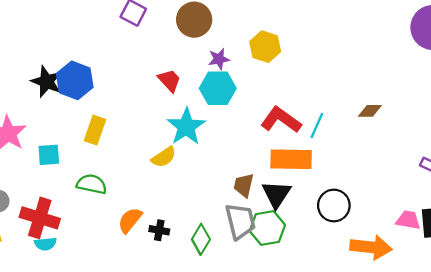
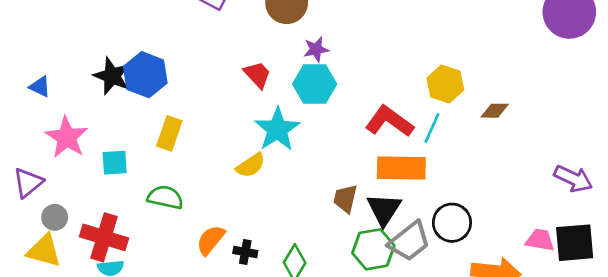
yellow hexagon: (265, 47) -> (445, 84), moved
gray trapezoid: (240, 221) -> (409, 241), moved, turned 66

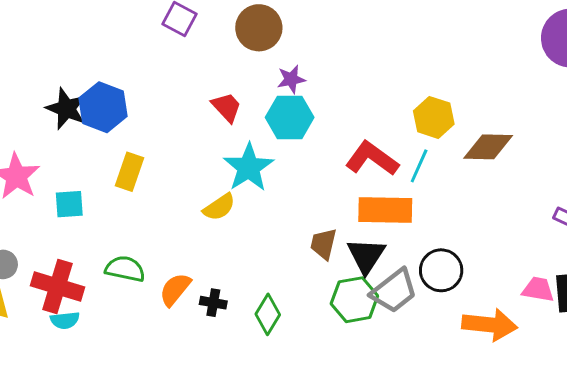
brown diamond: (495, 111) -> (488, 147), size x1.6
green semicircle: (165, 197) -> (125, 269), moved

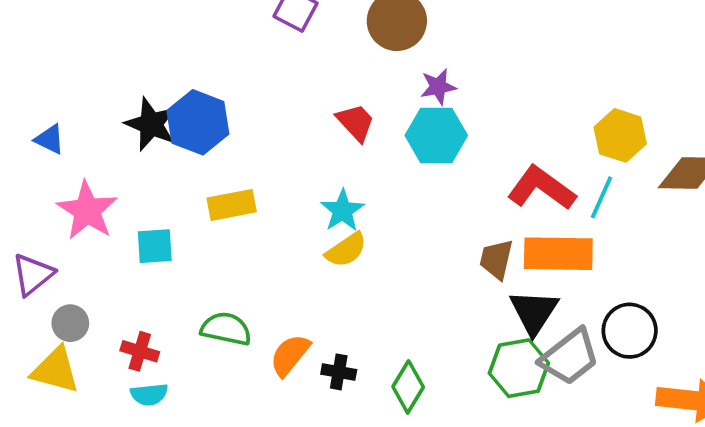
cyan star: (249, 167) -> (342, 211), moved, size x0.7
yellow rectangle: (129, 172) -> (232, 205), turned 60
brown trapezoid: (324, 244) -> (496, 259), moved
red cross: (57, 286) -> (140, 351), size x0.6

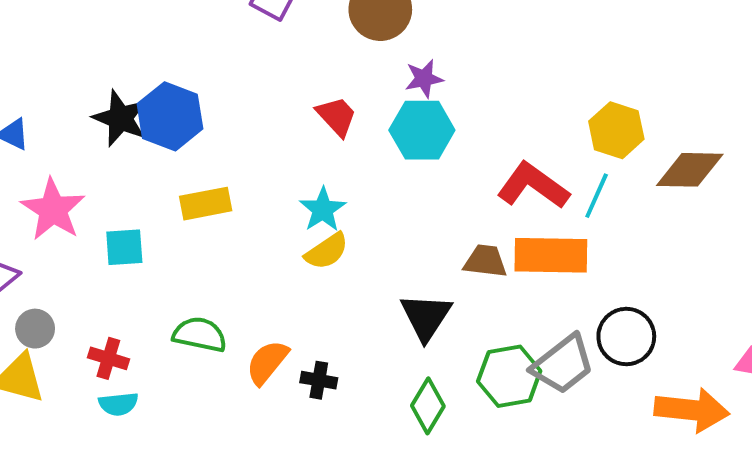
brown trapezoid: (496, 259) -> (485, 261), turned 84
black triangle: (534, 312) -> (426, 317), moved
green diamond: (408, 387) -> (428, 406), moved

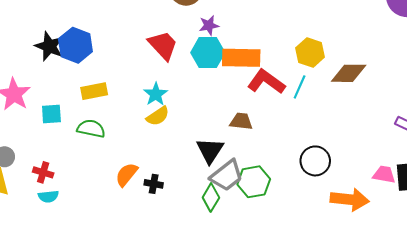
red trapezoid: (337, 116) -> (163, 45), size x1.4
orange rectangle: (551, 255) -> (241, 58), moved
green semicircle: (200, 335) -> (91, 129), moved
gray trapezoid: (563, 364) -> (227, 176), moved

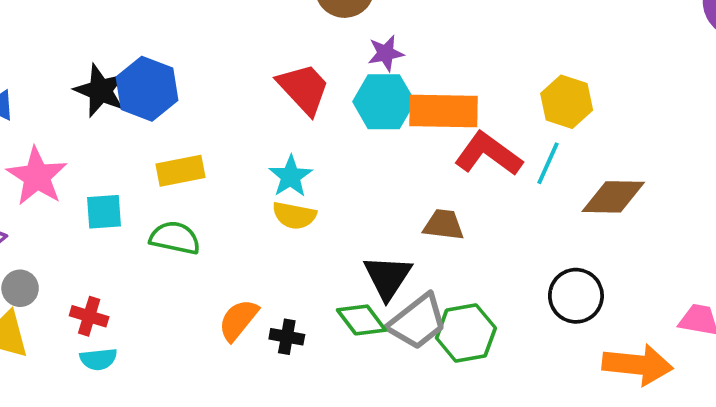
brown diamond: (349, 73) -> (613, 197), moved
yellow semicircle: (158, 116) -> (294, 216), turned 45
green diamond: (211, 197) -> (361, 320), moved, turned -68

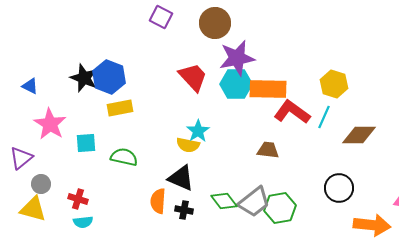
purple star: (386, 53) -> (237, 58), size x1.8
yellow rectangle: (180, 171) -> (120, 108), moved
cyan star: (291, 176) -> (198, 131), moved
black triangle: (388, 277) -> (181, 178), moved, turned -40
orange semicircle: (238, 320) -> (158, 201), turned -35

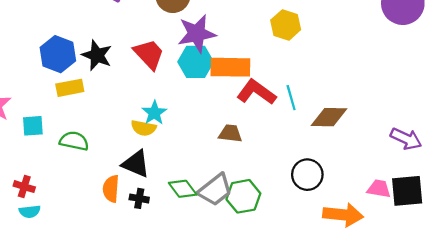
black star: (84, 78) -> (97, 55), moved
yellow hexagon: (334, 84) -> (286, 25), moved
cyan line: (324, 117) -> (291, 98), turned -40

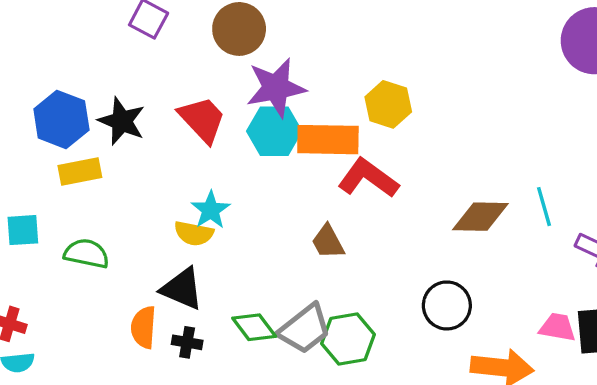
yellow hexagon: (286, 25) -> (388, 104), moved
cyan line: (291, 98) -> (544, 207), moved
brown trapezoid: (230, 133) -> (328, 242), turned -125

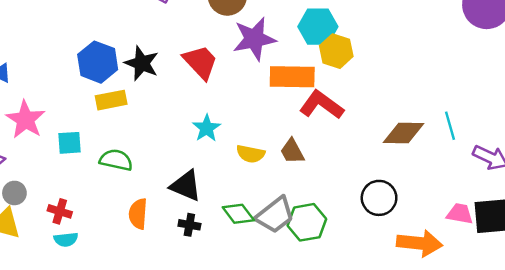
cyan hexagon: (274, 131) -> (318, 27), moved
yellow semicircle: (194, 233) -> (251, 154), moved
orange semicircle: (144, 327) -> (138, 214), moved

